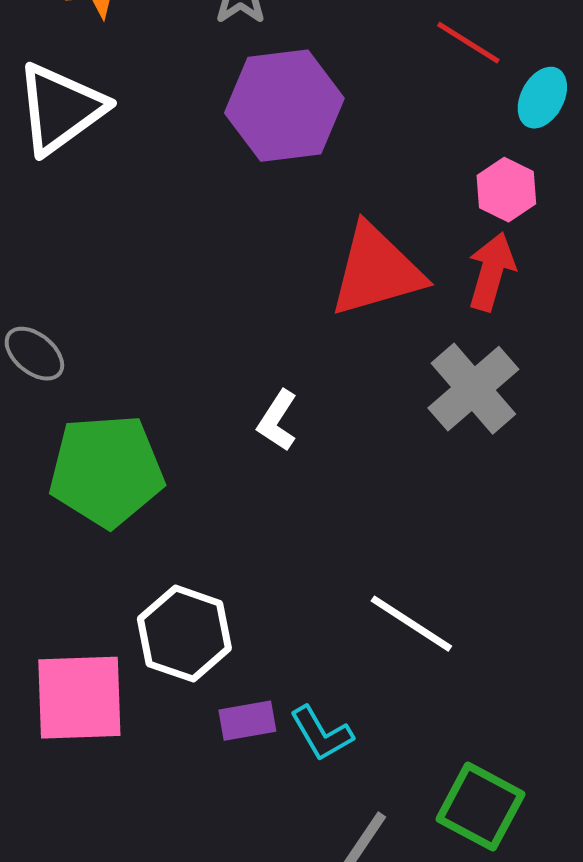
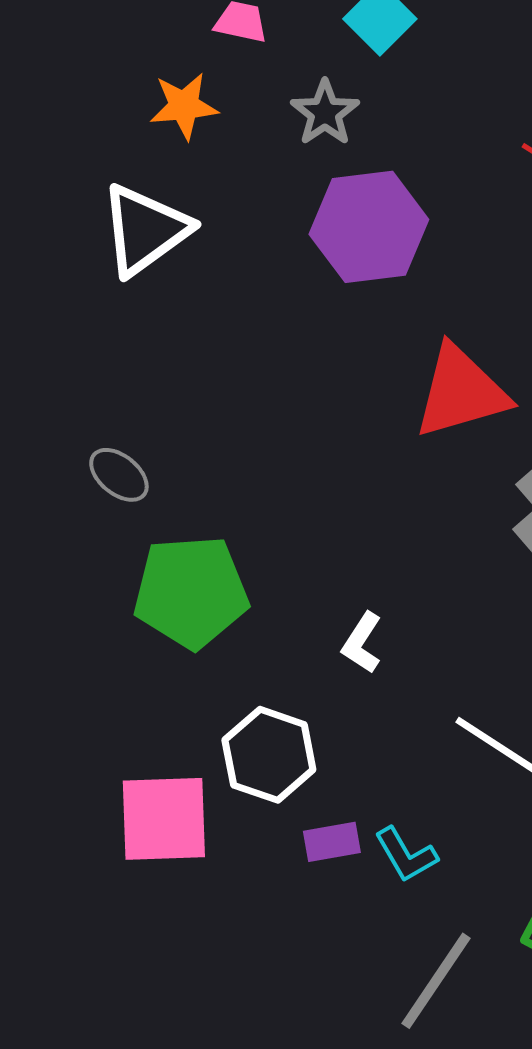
white L-shape: (277, 421) -> (362, 643), moved

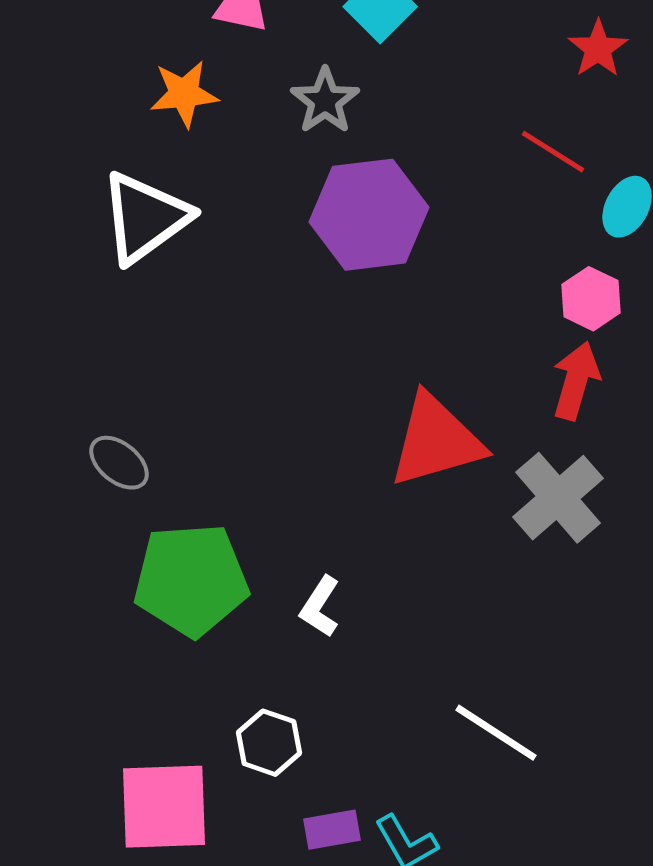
red triangle: (461, 392) -> (436, 441), moved
white L-shape: (362, 643) -> (320, 607), moved
white hexagon: (269, 755) -> (269, 743), size x0.7

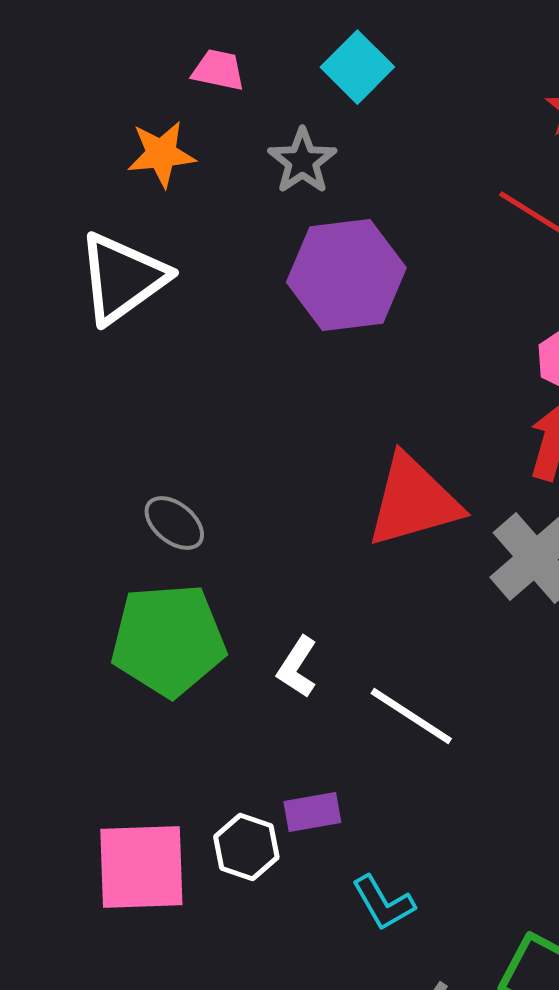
gray ellipse: (119, 463) -> (174, 523), moved
white line: (496, 733) -> (411, 716), moved
white hexagon: (269, 743) -> (246, 847), moved
purple rectangle: (332, 830) -> (312, 812), moved

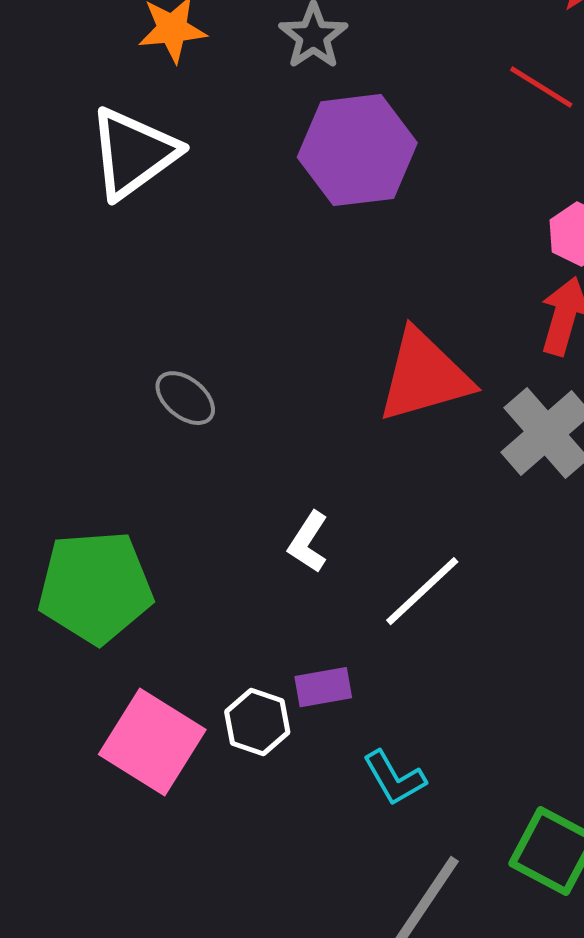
green pentagon: (168, 640) -> (95, 587), moved
white line: (411, 716) -> (422, 591), turned -76
pink square: (141, 867) -> (152, 742), turned 34

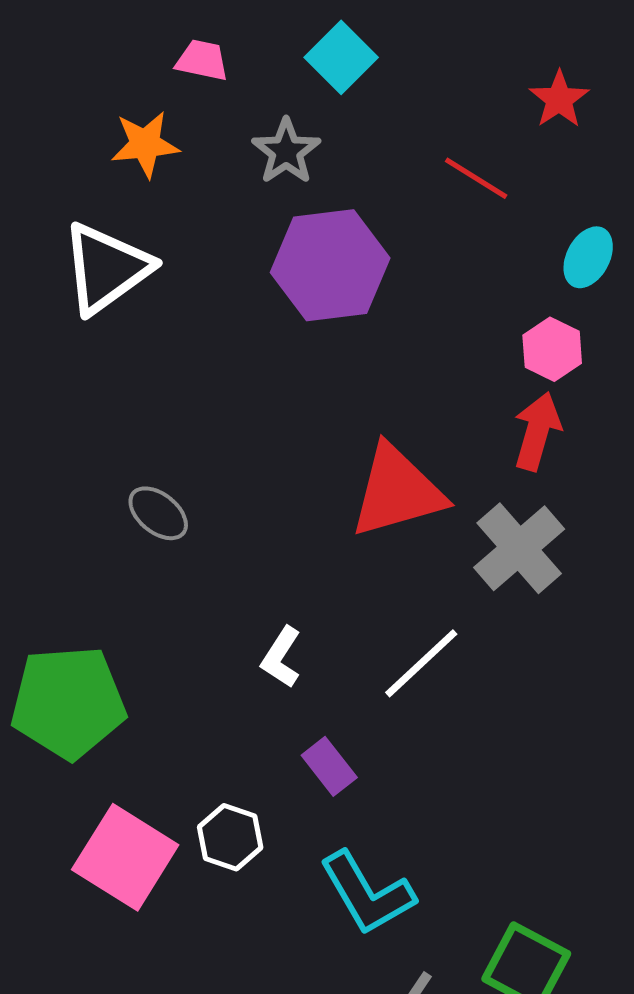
red line: (541, 87) -> (476, 178), moved
white line: (422, 591) -> (421, 663), moved
purple rectangle: (323, 687) -> (329, 766), moved, turned 62
cyan L-shape: (394, 778) -> (367, 893), size x1.5

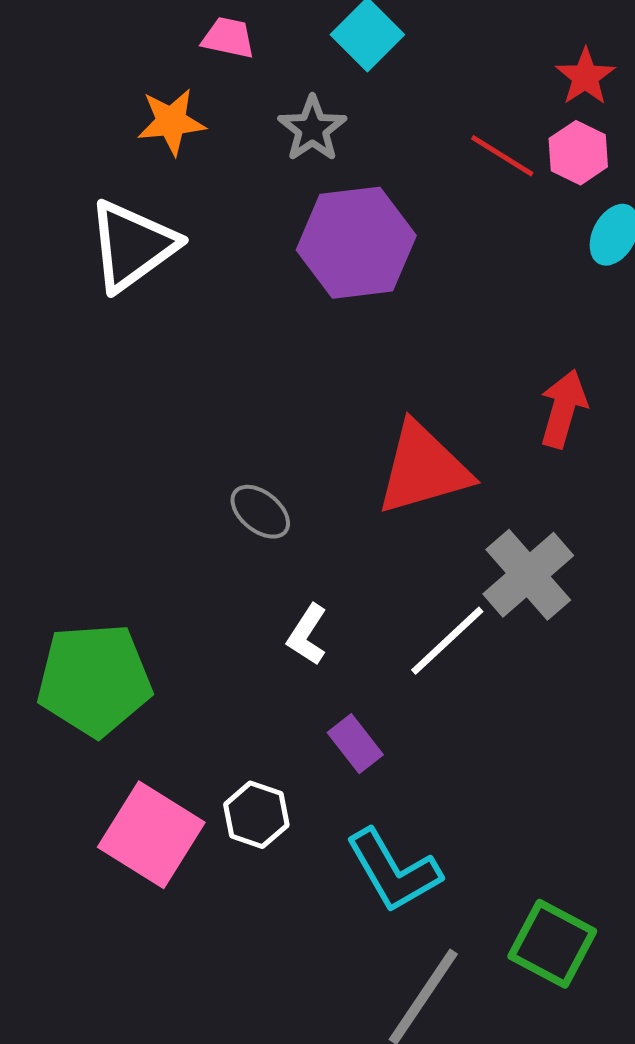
pink hexagon: (552, 349) -> (578, 153), moved
gray ellipse: (158, 513) -> (260, 512), moved
gray cross: (519, 548) -> (528, 575), moved

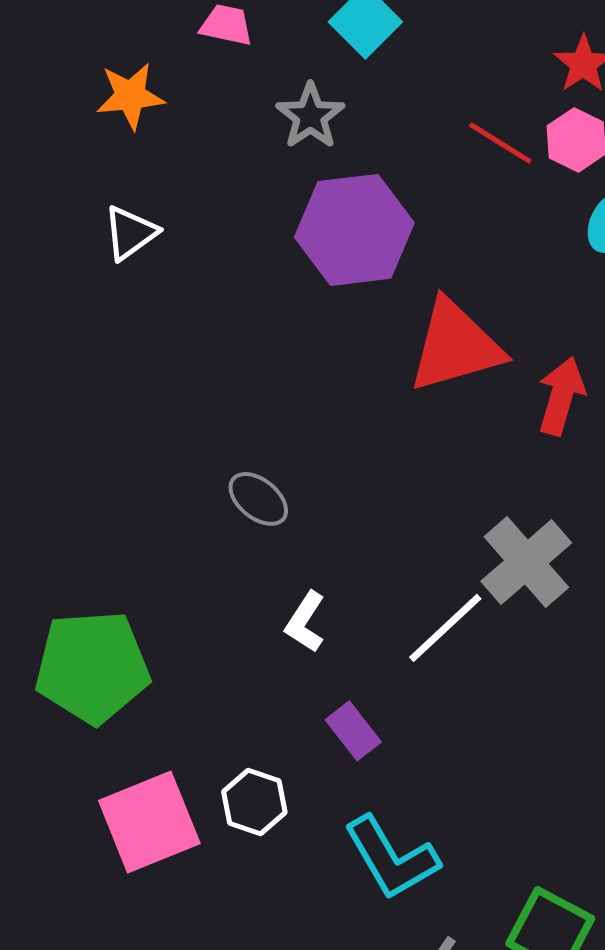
orange star: (171, 122) -> (130, 96), moved
white triangle: (132, 246) -> (130, 233), size x0.6
red triangle: (423, 469) -> (455, 346), moved
pink square: (151, 835) -> (149, 822), turned 36

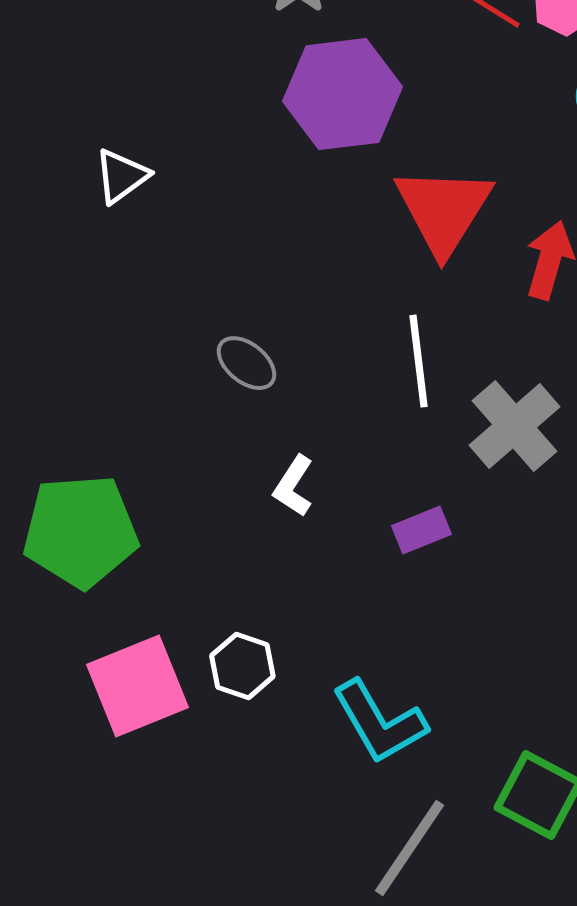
white triangle: (130, 233) -> (121, 176), moved
red triangle: (455, 346) -> (443, 210), turned -42
white line: (445, 628) -> (418, 361), moved, turned -54
purple rectangle: (353, 731) -> (421, 530), moved, turned -74

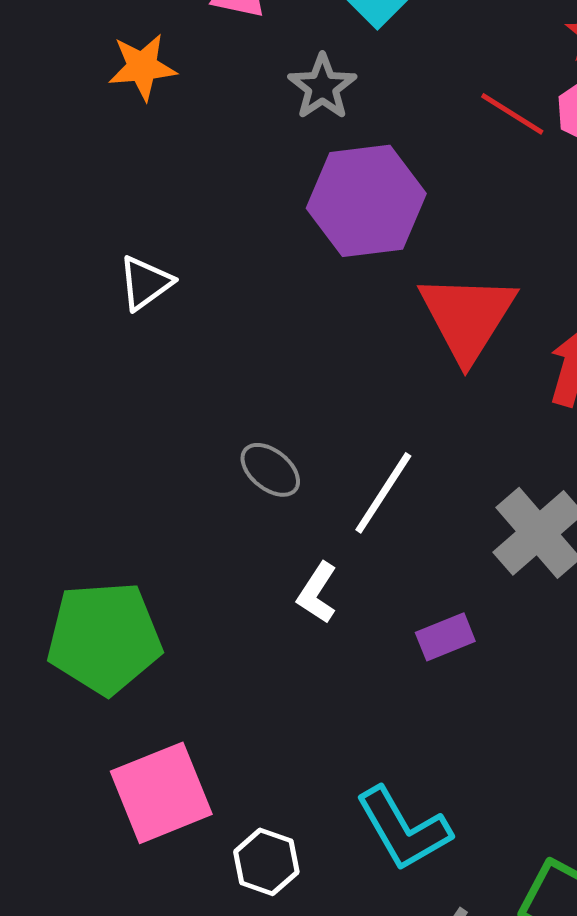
white line: (418, 361) -> (383, 493), moved, turned 40
white hexagon: (242, 666) -> (266, 862), moved

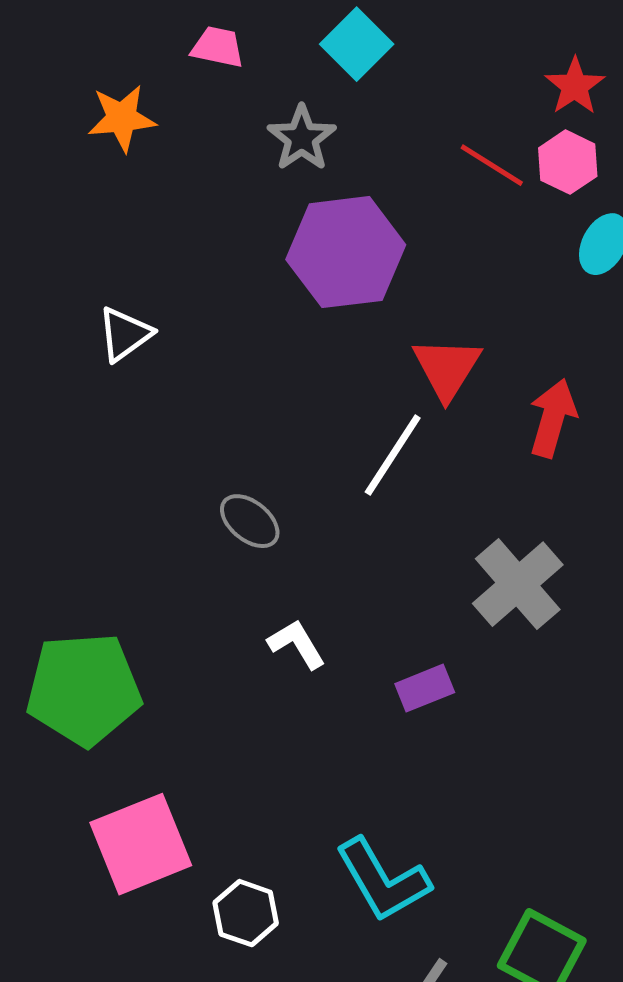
red triangle: (467, 317) -> (447, 368), size x0.7
white line: (383, 493) -> (393, 455), moved
white L-shape: (317, 593) -> (297, 644), turned 116

